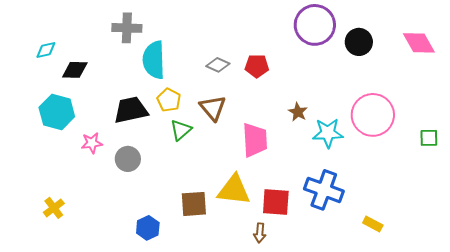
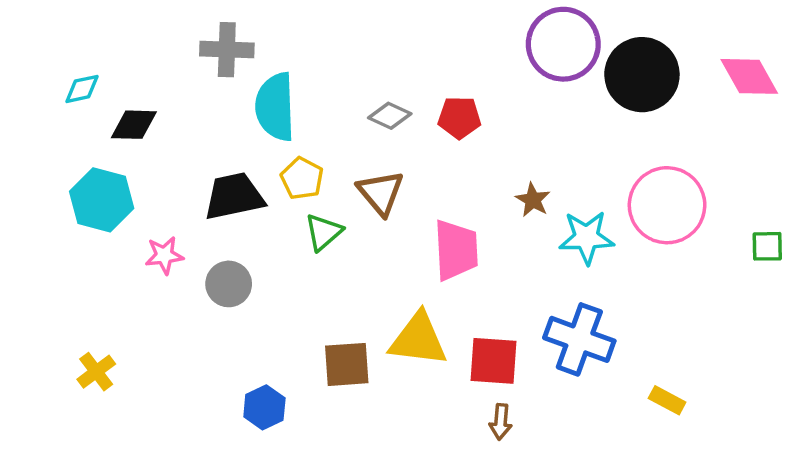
black circle: (359, 42) -> (642, 75), size x1.5
brown arrow: (260, 233) -> (501, 422), moved

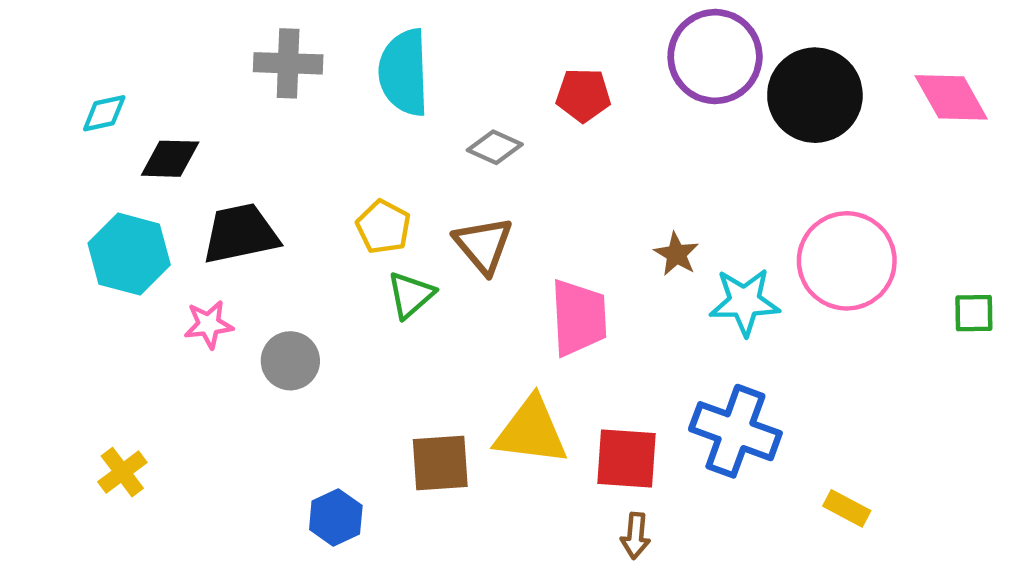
cyan semicircle: (275, 107) -> (404, 72), moved
red pentagon: (459, 118) -> (583, 95), moved
black trapezoid: (234, 196) -> (240, 234), moved

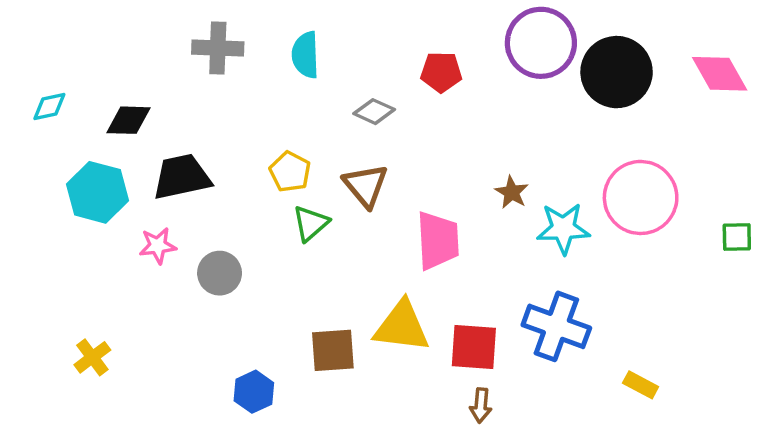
cyan semicircle: (404, 72) -> (305, 55), size x0.7
cyan diamond: (104, 113) -> (49, 106), moved

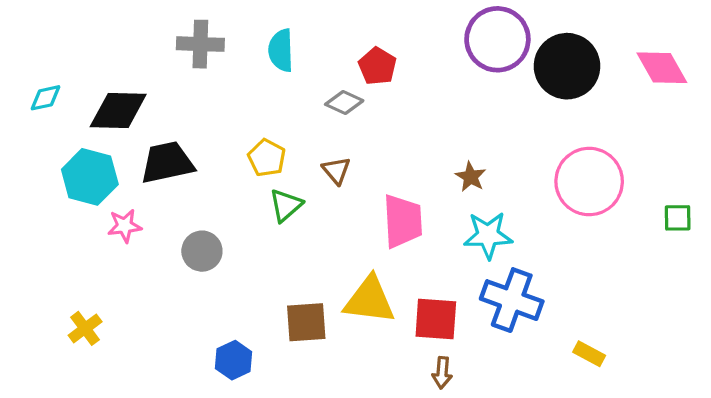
red pentagon: (441, 72) -> (377, 66), moved, turned 30
black diamond: (128, 120) -> (118, 110), size x1.4
brown triangle: (366, 185) -> (336, 170), size x0.7
cyan star: (563, 228) -> (488, 235), moved
pink star: (158, 246) -> (125, 226), moved

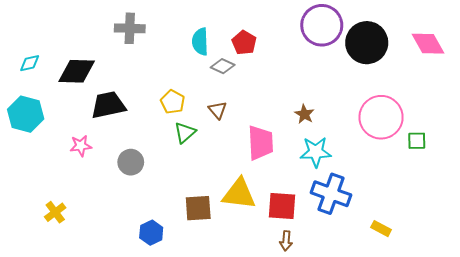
cyan semicircle: (281, 50) -> (200, 42), moved
cyan hexagon: (90, 177) -> (26, 114), moved
green square: (678, 218) -> (417, 141), moved

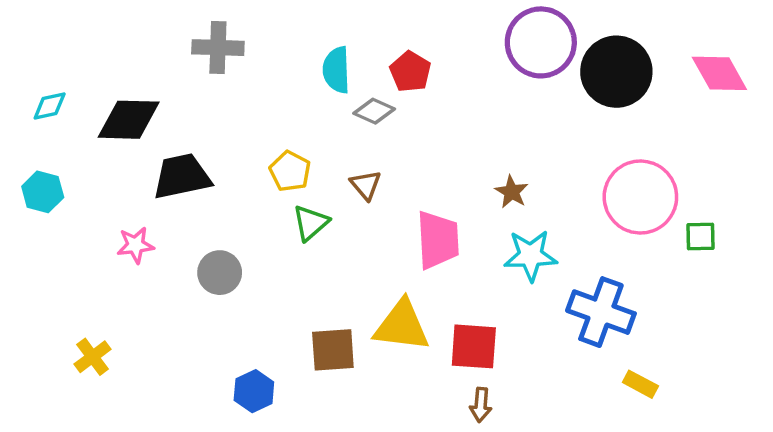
cyan hexagon: (26, 114) -> (43, 192), size x0.7
blue cross: (331, 194) -> (601, 312), moved

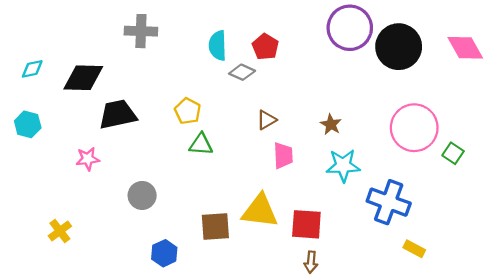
brown triangle: (366, 185) -> (266, 120), moved, turned 40
green triangle: (311, 223) -> (201, 144), turned 45
green square: (701, 237) -> (453, 153), turned 35
pink trapezoid: (438, 240) -> (283, 155), size x0.7
gray circle: (220, 273) -> (142, 195), moved

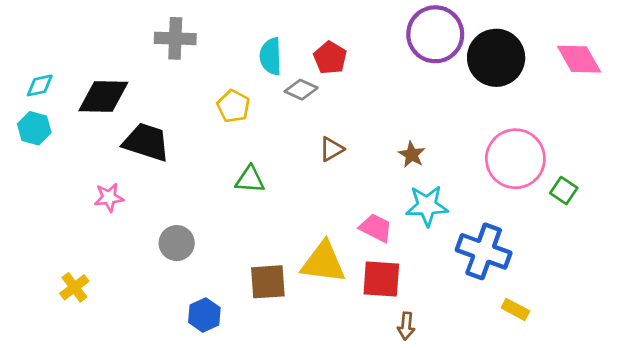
yellow pentagon: (188, 111) -> (233, 106), moved
black trapezoid: (118, 114) -> (146, 142), turned 30
cyan hexagon: (28, 124) -> (34, 128), moved
pink trapezoid: (283, 155) -> (376, 228), moved, turned -60
brown arrow: (311, 262) -> (406, 326), moved

